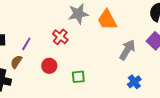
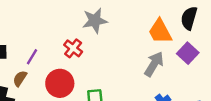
orange trapezoid: (107, 20) -> (160, 31), moved
red circle: (49, 66) -> (60, 83), size x1.5

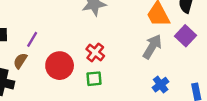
red cross: (73, 48) -> (95, 52), moved

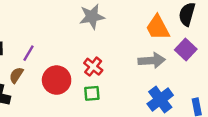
gray arrow: (152, 47) -> (152, 60), turned 55
blue cross: (161, 85) -> (160, 100), size x1.5

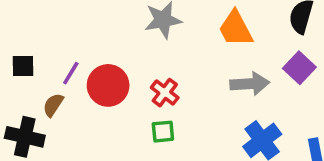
orange trapezoid: (158, 28) -> (236, 29), moved
red circle: (57, 80) -> (108, 85), moved

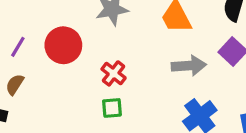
purple line: (71, 73) -> (18, 47), moved
red circle: (108, 85) -> (63, 45), moved

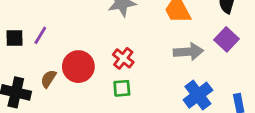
red circle: (63, 45) -> (78, 67), moved
brown semicircle: (15, 84) -> (48, 79), moved

